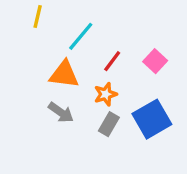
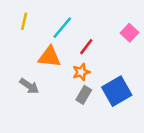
yellow line: (38, 16) -> (24, 21), moved
pink square: (155, 61) -> (129, 33), moved
gray arrow: (61, 112) -> (29, 86), moved

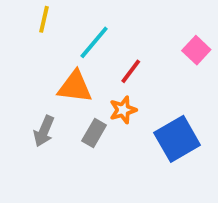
yellow line: (24, 21) -> (44, 19), moved
gray arrow: (29, 86) -> (44, 131), turned 78
gray rectangle: (84, 95) -> (94, 133), moved

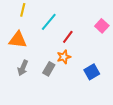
orange triangle: (75, 87) -> (18, 40), moved
blue square: (177, 139) -> (92, 72), size x0.7

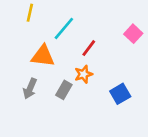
orange triangle: (18, 40) -> (43, 56), moved

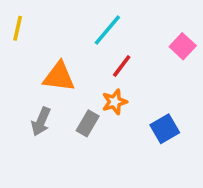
yellow line: (30, 13) -> (18, 28), moved
cyan line: (64, 28) -> (107, 30), moved

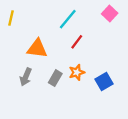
pink square: (183, 46) -> (110, 13), moved
orange star: (115, 102) -> (77, 72), moved

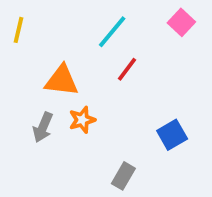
orange star: (77, 72) -> (82, 120), moved
gray rectangle: (55, 78) -> (123, 176), moved

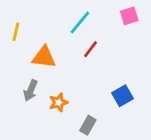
pink square: (181, 22) -> (129, 16), turned 30
yellow line: (18, 30) -> (16, 32), moved
orange star: (82, 120) -> (59, 102), moved

